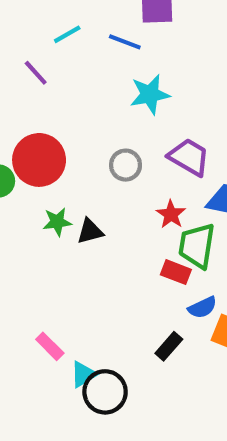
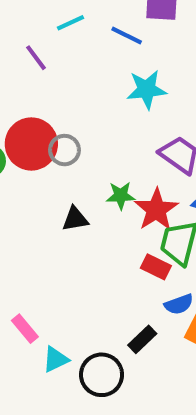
gray circle: (126, 165) -> (64, 150), moved
red star: (171, 214) -> (156, 210), size x1.5
green star: (57, 222) -> (121, 196), moved
black circle: (105, 392) -> (102, 375), moved

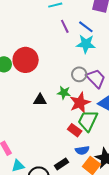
blue line: (127, 35) -> (86, 27), moved
purple line: (36, 58) -> (65, 26), moved
gray circle: (64, 150) -> (79, 74), moved

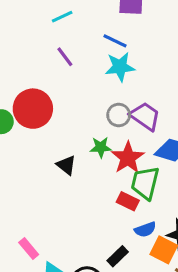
purple line: (65, 26) -> (65, 57), moved
black triangle: (40, 100) -> (66, 165), turned 48

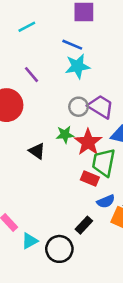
purple line: (65, 57) -> (31, 75), moved

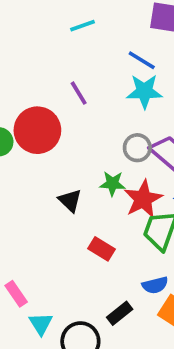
red rectangle: (90, 179) -> (101, 249), moved
cyan triangle: (30, 241) -> (41, 324), turned -42

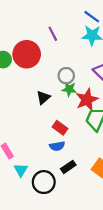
gray circle: (137, 148) -> (66, 76), moved
black triangle: (70, 200) -> (43, 98), turned 32
blue semicircle: (155, 285) -> (57, 146), moved

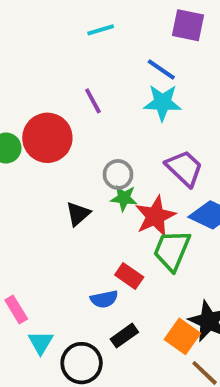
red rectangle: (60, 128) -> (129, 276), moved

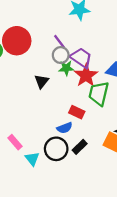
purple line: (93, 101) -> (60, 42), moved
purple trapezoid: (184, 168) -> (81, 58), moved
black circle: (82, 363) -> (56, 149), moved

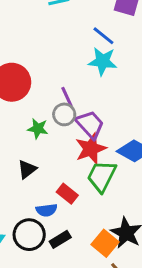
green star: (66, 68) -> (38, 129), moved
black triangle: (42, 81) -> (27, 169), moved

